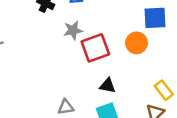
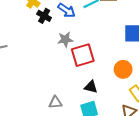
orange circle: (137, 43) -> (123, 69), moved

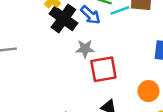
black cross: (44, 16) -> (63, 18), size x1.6

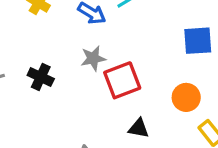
black cross: (63, 18) -> (41, 77), moved, size x0.7

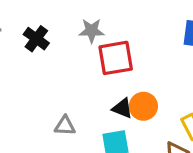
orange circle: (186, 97) -> (143, 106), moved

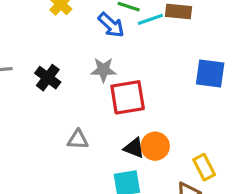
gray triangle: (65, 126) -> (78, 140), moved

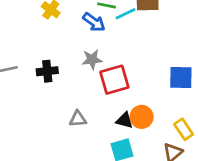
blue square: (210, 74) -> (181, 77), moved
black cross: (48, 78) -> (47, 71), turned -36

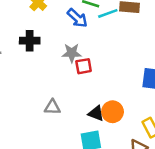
black cross: (47, 71) -> (30, 41), moved
red square: (114, 80) -> (84, 66), moved, size x0.6

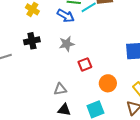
red square: (84, 66) -> (85, 64), moved
black triangle: (96, 113) -> (64, 110), moved

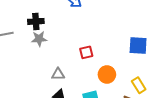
gray star: (67, 44) -> (39, 39), moved

